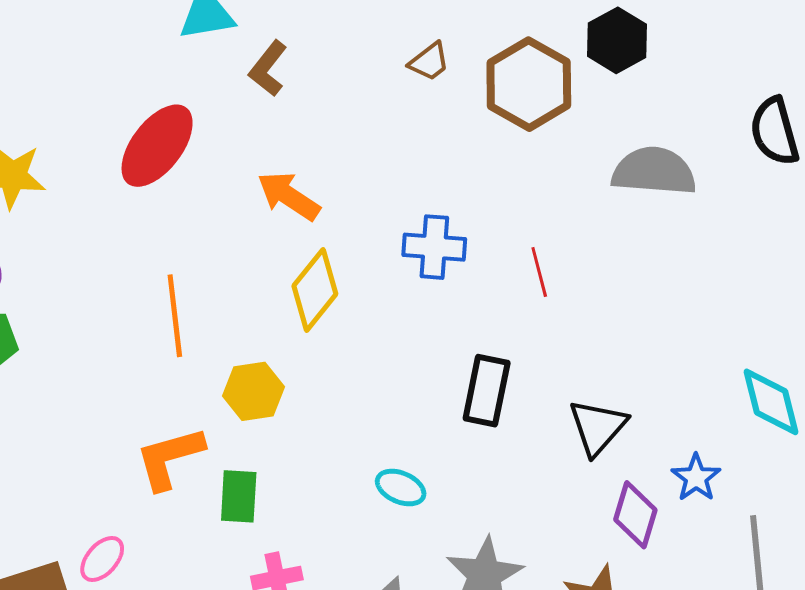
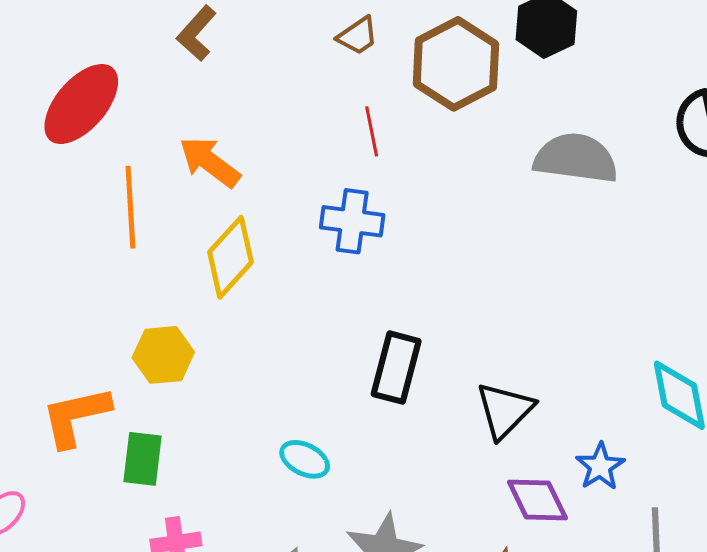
red line: (539, 272) -> (372, 131), moved
orange line: (175, 316) -> (130, 207), moved
purple diamond: (635, 515) -> (537, 500), turned -46

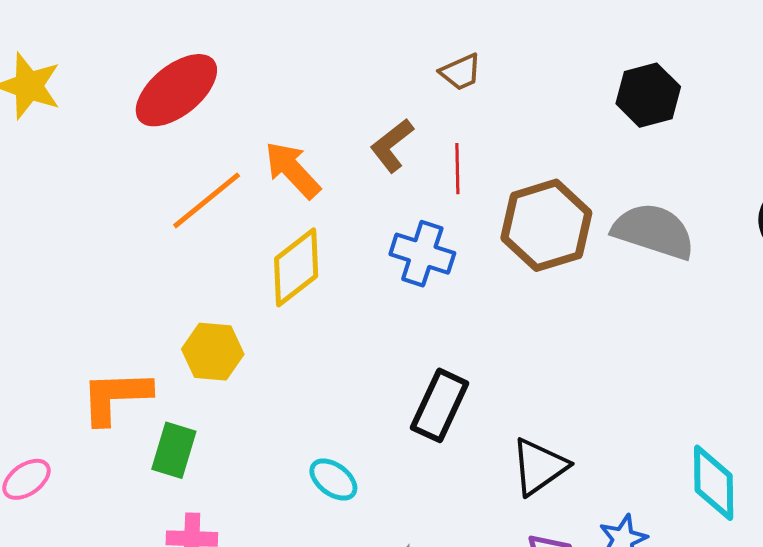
brown L-shape: (196, 33) -> (392, 145), moved
brown hexagon: (456, 64) -> (546, 225), moved
orange line: (130, 207) -> (207, 200), turned 44

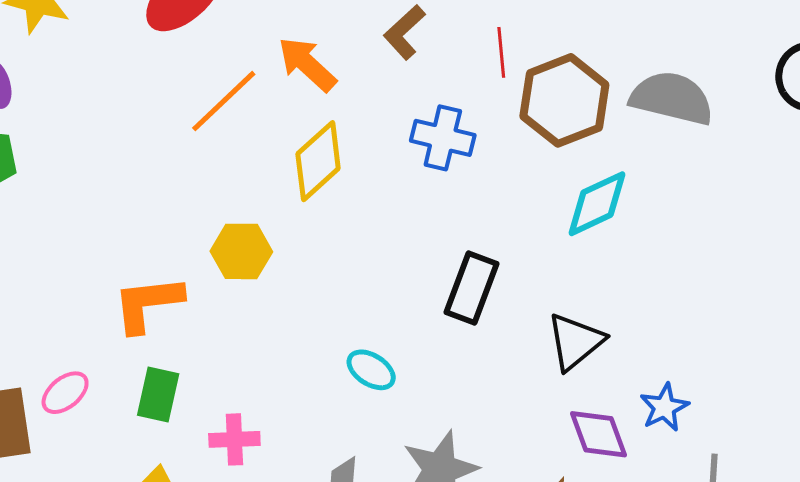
red line: (457, 169) -> (501, 52), moved
green rectangle: (174, 450) -> (158, 395), moved
cyan diamond: (714, 483) -> (597, 204), moved, turned 70

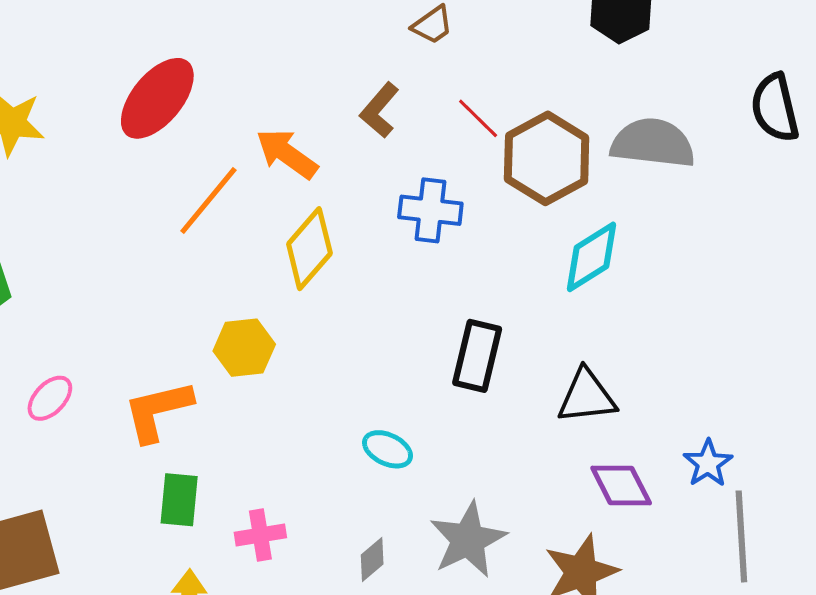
red line: (501, 52) -> (478, 118), turned -33
black triangle: (575, 342) -> (587, 396), turned 40
pink ellipse: (65, 393) -> (50, 398), moved
blue star: (664, 407) -> (708, 463), moved

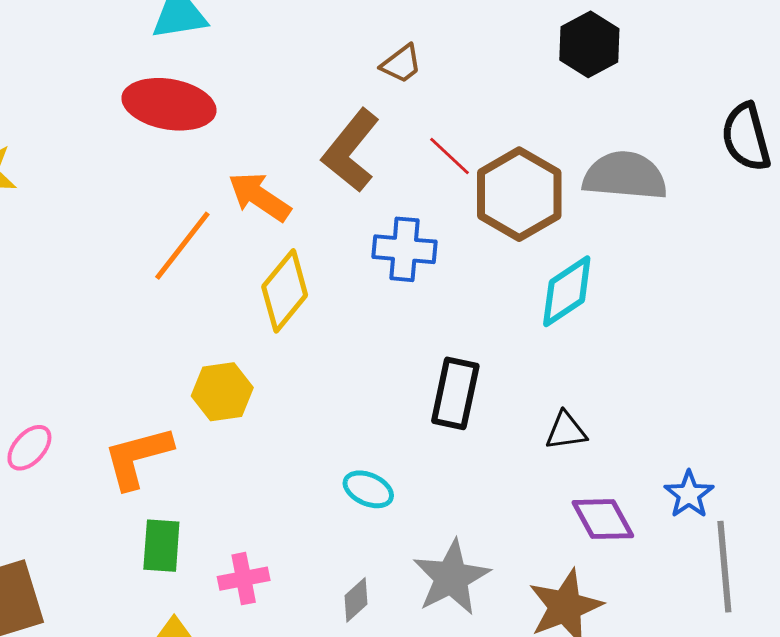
red ellipse: (157, 98) -> (169, 104), moved, turned 62
brown L-shape: (379, 110) -> (351, 151), size x1.5
black triangle: (587, 396) -> (566, 431), size x0.7

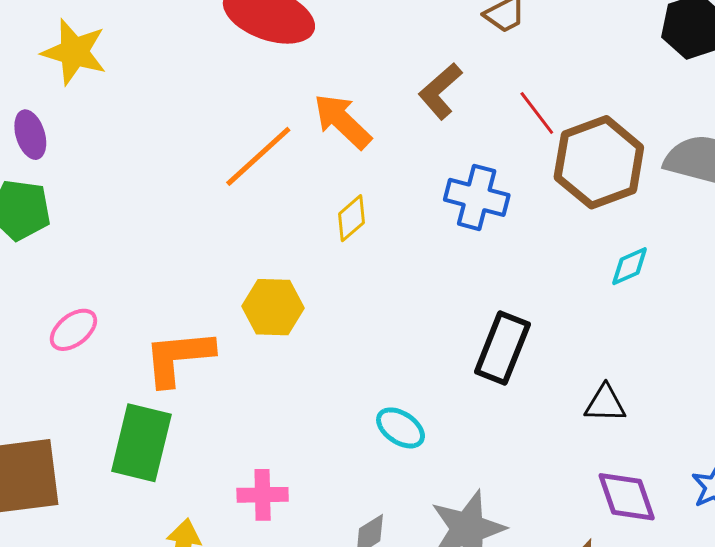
brown L-shape: (351, 151) -> (440, 91), size x0.7
yellow diamond: (285, 291) -> (352, 218), size x0.6
cyan diamond: (567, 291) -> (630, 266), size x0.6
green rectangle: (161, 546) -> (141, 443), moved, size x1.4

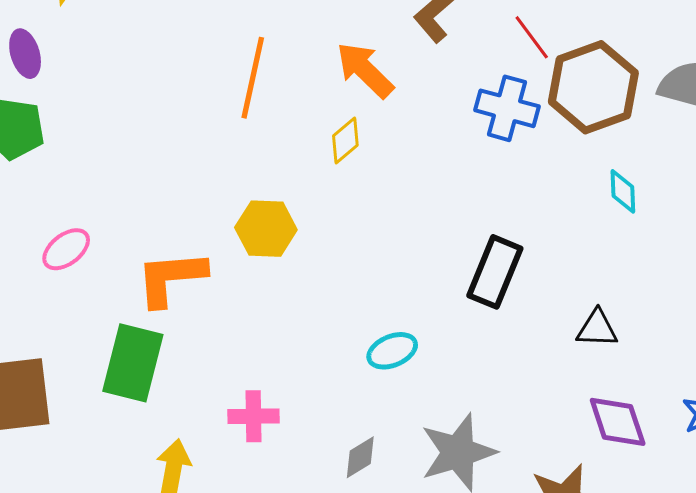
orange arrow: (342, 121) -> (365, 70), moved
orange line: (258, 156) -> (253, 78), turned -36
blue cross: (477, 197) -> (507, 108), moved
cyan diamond: (630, 266) -> (623, 191), turned -69
cyan ellipse: (401, 428) -> (392, 351), turned -57

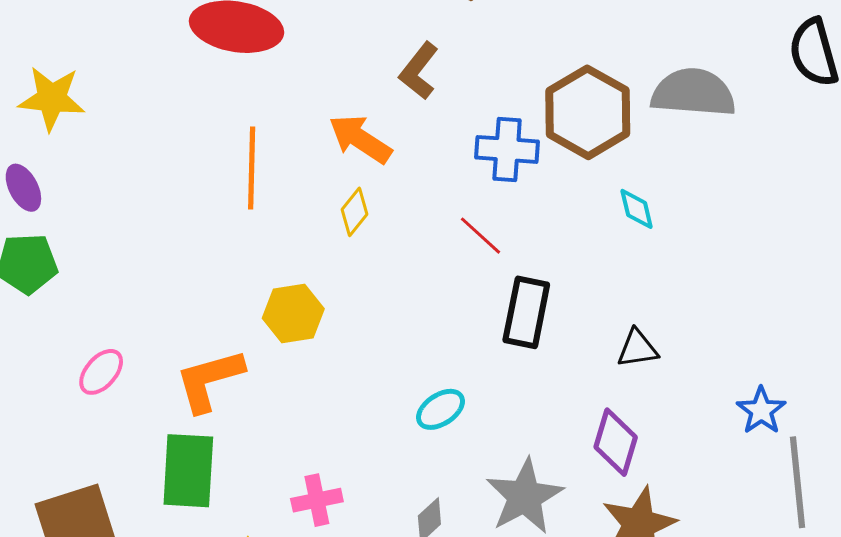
red line: (532, 37) -> (480, 236), moved
purple diamond: (618, 422) -> (616, 442), moved, turned 46

